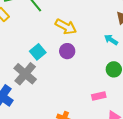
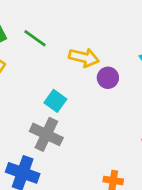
purple circle: (67, 51) -> (108, 78), moved

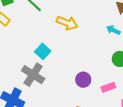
purple circle: (108, 78) -> (83, 80), moved

